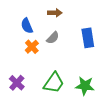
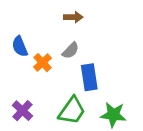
blue semicircle: (27, 26) -> (20, 46), moved
blue rectangle: (88, 38) -> (89, 77), moved

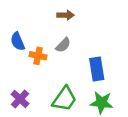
orange cross: (43, 63) -> (38, 56), turned -35
blue rectangle: (89, 77) -> (97, 69), moved

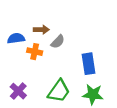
brown arrow: (66, 15) -> (41, 30), moved
blue semicircle: (18, 41) -> (16, 38), turned 105

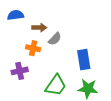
blue semicircle: (16, 38) -> (16, 15), moved
purple cross: (18, 91) -> (20, 71), moved, turned 35

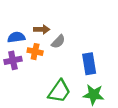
blue semicircle: (16, 15) -> (16, 37), moved
purple cross: (20, 71) -> (13, 60), moved

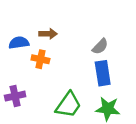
gray semicircle: (58, 42) -> (100, 46), moved
purple cross: (13, 60) -> (15, 96), moved

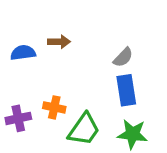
orange cross: (40, 59) -> (54, 107), moved

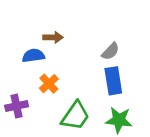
blue semicircle: (23, 53) -> (33, 56), moved
orange cross: (54, 107) -> (49, 84), moved, turned 36

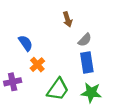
brown arrow: (53, 37) -> (68, 19), moved, turned 72
blue semicircle: (33, 56) -> (26, 43), turned 63

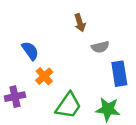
gray semicircle: (85, 40) -> (100, 47), turned 32
blue rectangle: (87, 62) -> (119, 74), moved

